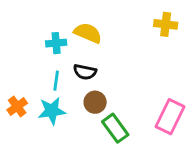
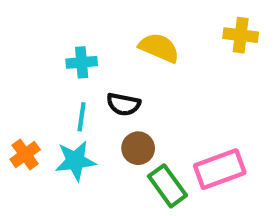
yellow semicircle: (88, 33) -> (159, 48), moved
pink rectangle: (170, 117) -> (220, 169), moved, turned 44

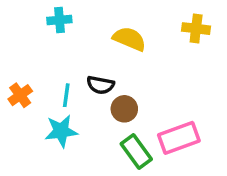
cyan cross: (82, 62) -> (59, 20), moved
brown circle: (138, 148) -> (124, 109), moved
orange cross: (25, 154) -> (20, 95), moved

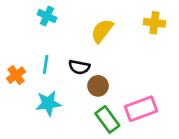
cyan cross: (59, 20) -> (47, 16), turned 30
yellow semicircle: (129, 39) -> (102, 31), turned -75
cyan line: (66, 95) -> (46, 64), moved

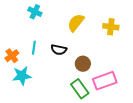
yellow cross: (154, 23) -> (111, 27), moved
brown circle: (98, 86) -> (83, 64), moved
cyan star: (48, 103) -> (22, 76), moved

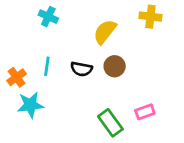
yellow cross: (111, 27) -> (150, 17), moved
brown circle: (83, 64) -> (115, 66), moved
pink rectangle: (105, 81) -> (145, 112), size x0.6

